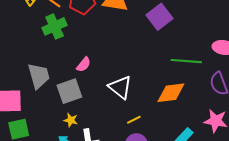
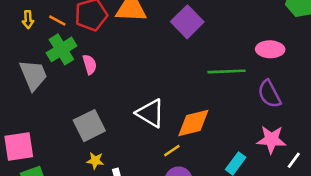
pink semicircle: (84, 65) -> (90, 64), moved, turned -49
gray trapezoid: (39, 76) -> (33, 75), moved
orange diamond: (171, 93) -> (193, 123), moved

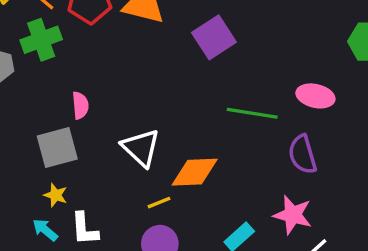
pink semicircle: (90, 64) -> (80, 105), moved

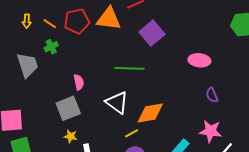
green cross: (41, 40) -> (51, 47), size x0.6
pink ellipse: (315, 96) -> (199, 60), moved
green line: (252, 113) -> (130, 68), moved
purple semicircle: (303, 154) -> (212, 95), size x0.7

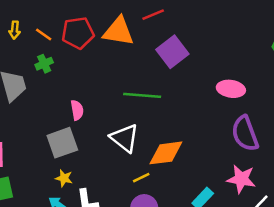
purple semicircle: (212, 95) -> (245, 134), size x1.8

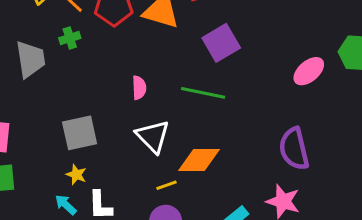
pink ellipse: (231, 89) -> (309, 71), moved, turned -56
green line: (142, 95) -> (203, 93), moved
pink semicircle: (77, 110) -> (139, 88), moved

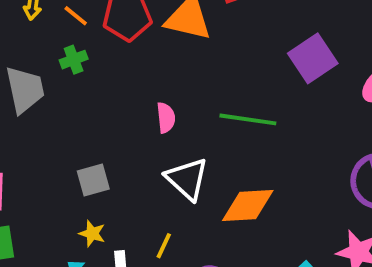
purple square: (221, 43) -> (313, 58), moved
gray square: (80, 133) -> (93, 180), size x0.7
yellow line: (167, 185) -> (164, 246), moved, turned -42

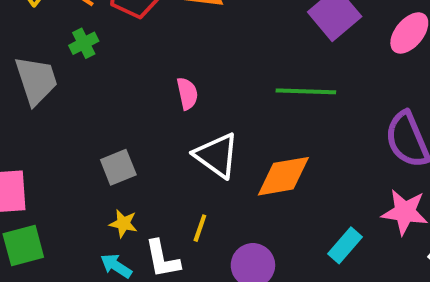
green line: (248, 119) -> (306, 91), moved

